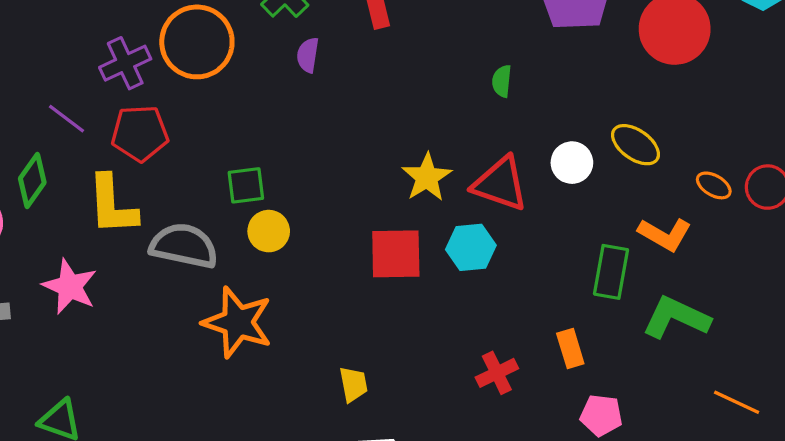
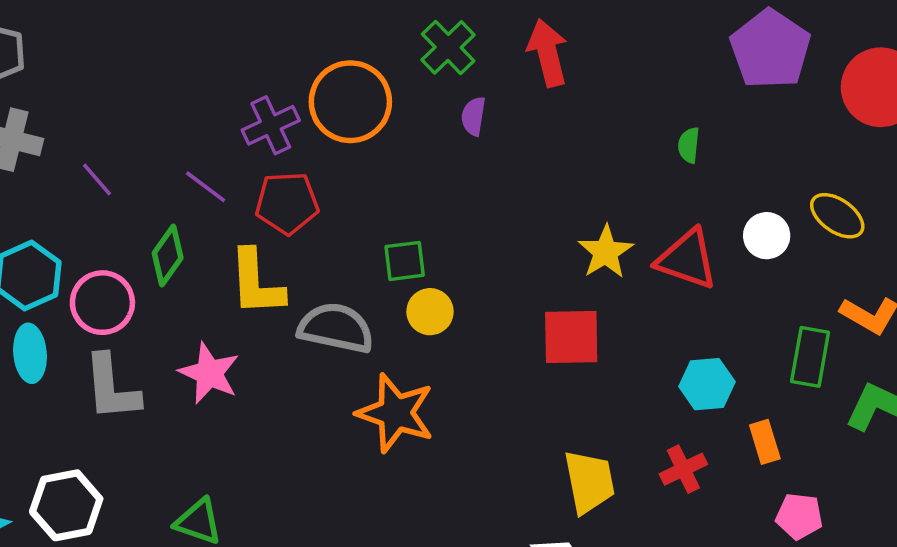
cyan hexagon: (471, 247) -> (707, 384), moved
yellow trapezoid: (353, 384) -> (589, 482), moved, size x1.6

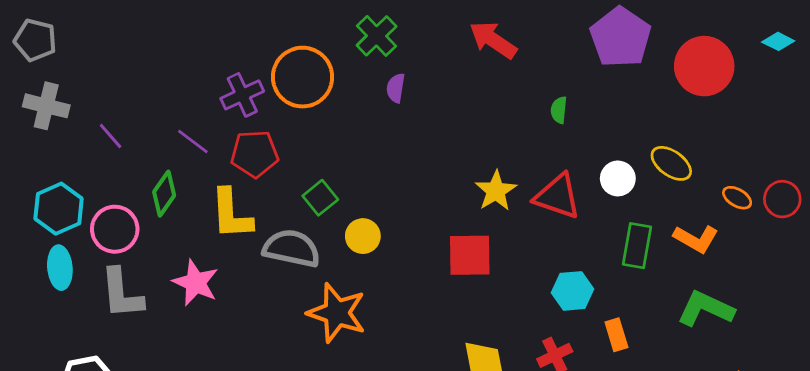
red arrow: (548, 53) -> (493, 40), moved, turned -42
green square: (405, 261) -> (320, 198), moved, turned -32
green rectangle: (810, 357) -> (637, 246), moved

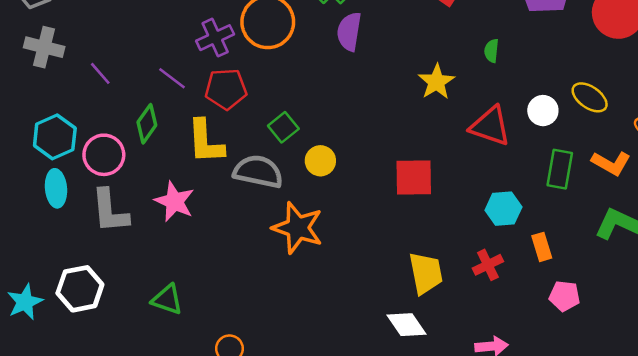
purple semicircle: (396, 88) -> (349, 32), size x1.5
yellow star: (496, 191) -> (436, 82), moved

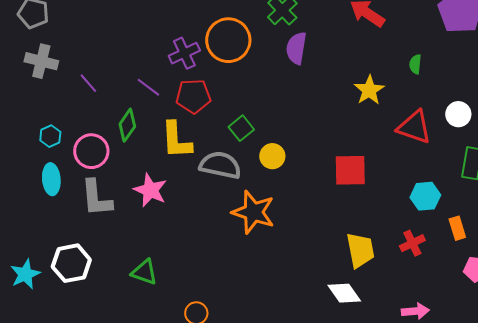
cyan hexagon: (55, 137) -> (50, 136), size x0.6

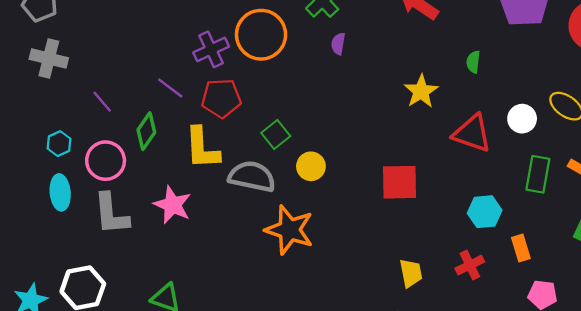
purple semicircle: (296, 48) -> (338, 44), size x0.6
purple line: (88, 83) -> (102, 102), moved
yellow trapezoid: (360, 250) -> (411, 273), size x0.7

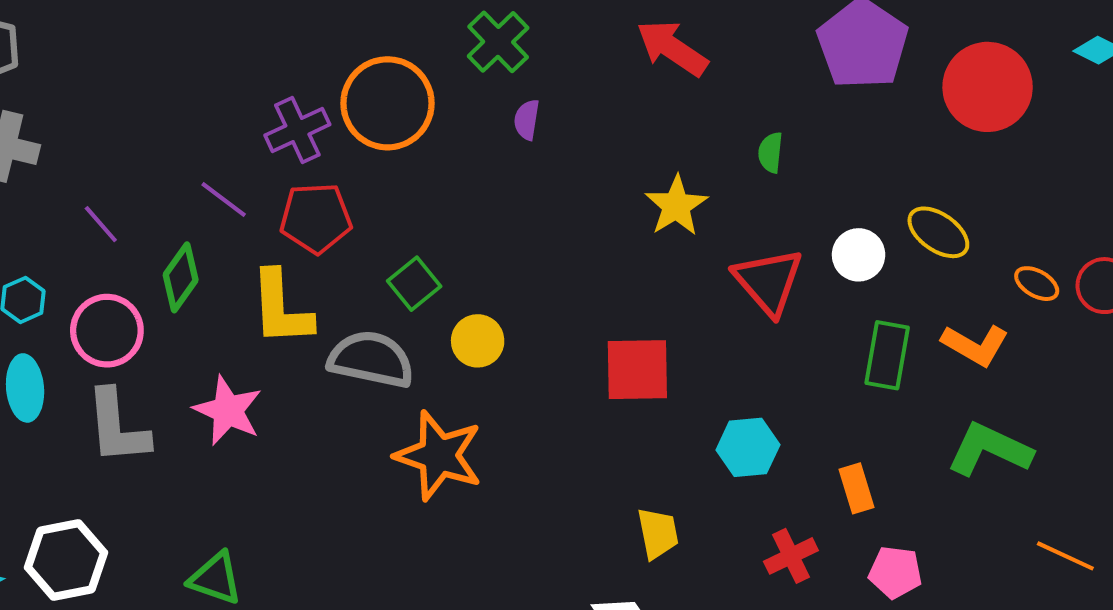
red triangle: (472, 133) -> (768, 281), turned 30
cyan hexagon: (485, 212) -> (748, 447), moved
red cross: (470, 265) -> (791, 556), moved

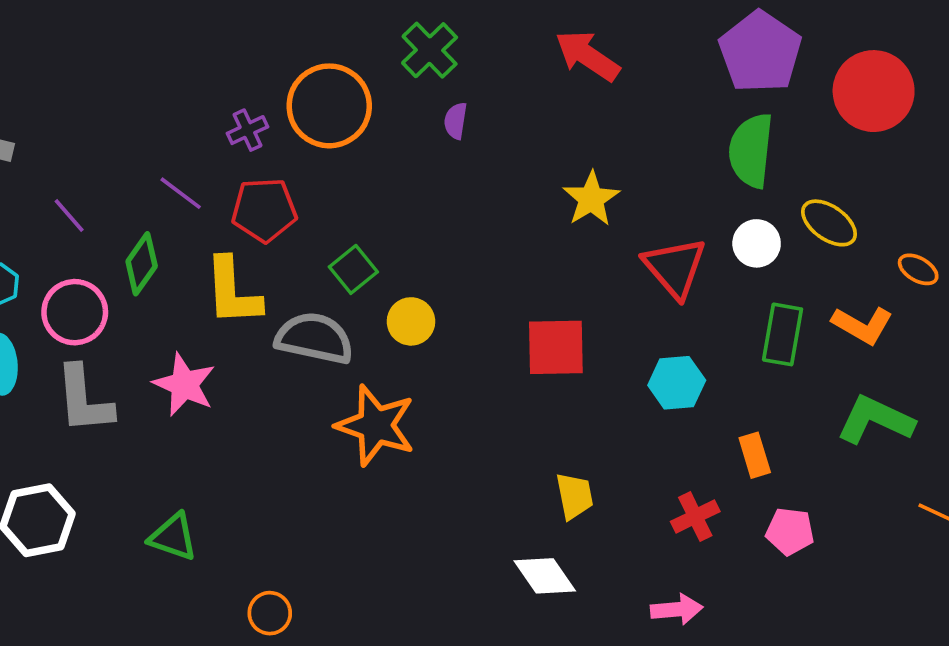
purple cross: (297, 130) -> (247, 130), size x0.7
green semicircle: (770, 152) -> (751, 150), moved, size x2.0
cyan hexagon: (748, 447) -> (677, 383), moved

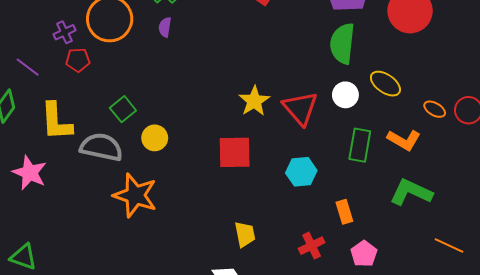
purple semicircle: (456, 121) -> (165, 27), moved
yellow star: (591, 199) -> (254, 101), moved
red pentagon: (264, 210) -> (78, 60), moved, size x0.7
pink pentagon: (790, 531) -> (364, 254), turned 30

